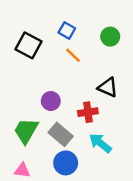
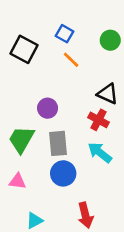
red cross: (88, 112) -> (98, 120), moved, turned 36
gray rectangle: (61, 134) -> (58, 143), turned 45

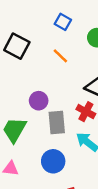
blue square: (65, 34) -> (63, 22), moved
gray rectangle: (58, 143) -> (57, 122), moved

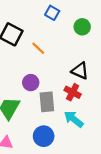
orange line: (60, 56) -> (38, 48), moved

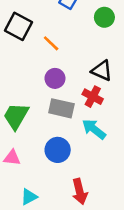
purple circle: (31, 83) -> (55, 78), moved
gray rectangle: (47, 102) -> (61, 108), turned -72

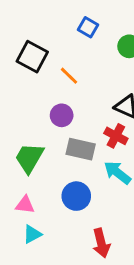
purple circle: (55, 78) -> (62, 115), moved
cyan triangle: (29, 197) -> (32, 234), moved

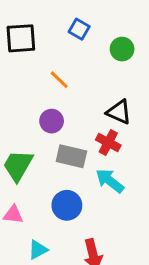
black square: (32, 57) -> (21, 38), moved, turned -32
cyan triangle: (32, 234) -> (38, 250), moved

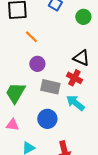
orange line: (59, 80) -> (31, 37), moved

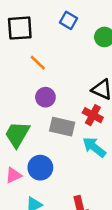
blue circle: (47, 119) -> (40, 168), moved
pink triangle: (12, 125) -> (13, 175), turned -32

